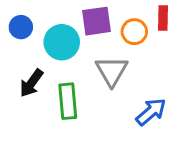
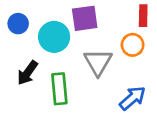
orange circle: (134, 32) -> (133, 45), moved

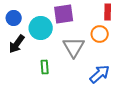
black arrow: (27, 73) -> (17, 44), moved
green rectangle: (59, 89) -> (45, 67), size x0.6

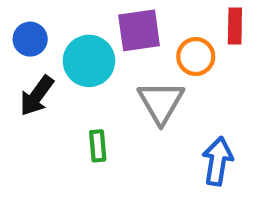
orange circle: (100, 34) -> (196, 57), moved
blue arrow: (100, 74) -> (218, 161), turned -40

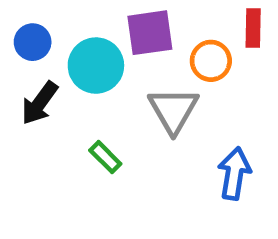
green rectangle: (98, 146) -> (105, 157), turned -40

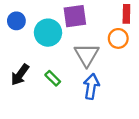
orange circle: (211, 61) -> (118, 38), moved
black arrow: (40, 103) -> (20, 75), moved
blue arrow: (234, 173) -> (91, 86), moved

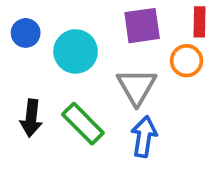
purple square: (75, 16) -> (142, 26), moved
black arrow: (20, 75) -> (31, 118), turned -30
green rectangle: (53, 78) -> (83, 124), size x1.6

